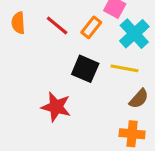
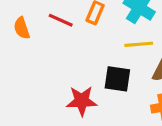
black square: (85, 69) -> (117, 79), moved

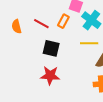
black square: (117, 79) -> (51, 48), moved

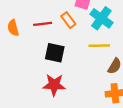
orange rectangle: (63, 21) -> (68, 20), turned -64
red line: (41, 24) -> (43, 24), turned -35

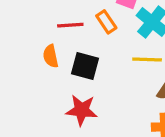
orange semicircle: (13, 28) -> (51, 56), moved

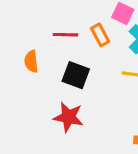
orange semicircle: (51, 56) -> (31, 61), moved

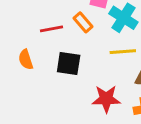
red star: (69, 117) -> (106, 99), moved

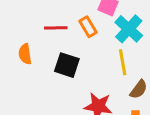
yellow line: (123, 52) -> (123, 62), turned 75

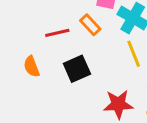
black square: (67, 65) -> (77, 69), turned -30

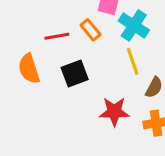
orange semicircle: (32, 67) -> (29, 69), size x1.4

